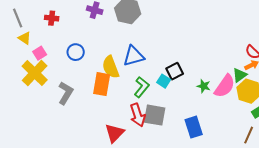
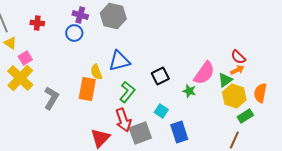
blue circle: (76, 52) -> (74, 33), moved
yellow semicircle: (111, 67) -> (96, 72), size x0.7
cyan square: (164, 81) -> (161, 111), moved
pink semicircle: (225, 86) -> (204, 73), moved
gray square: (155, 115) -> (140, 133), moved, turned -30

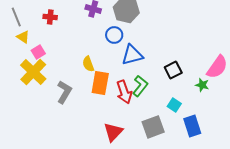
blue circle: (74, 33) -> (114, 35), moved
yellow semicircle: (96, 72) -> (88, 64), moved
red arrow: (123, 120) -> (124, 92), moved

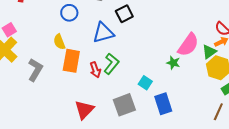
blue circle: (114, 35) -> (69, 13), moved
black square: (173, 70) -> (124, 14), moved
red arrow: (124, 92) -> (95, 70), size x0.7

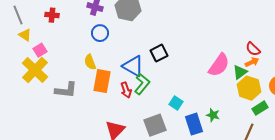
black square: (124, 14) -> (159, 53), moved
blue triangle: (103, 33) -> (133, 66), moved, turned 45
green star: (173, 63) -> (213, 115), moved
gray L-shape: (35, 70) -> (66, 90), turned 65

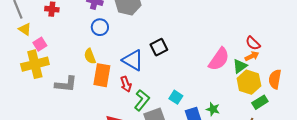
yellow cross: (35, 70) -> (35, 64), turned 32
green L-shape: (142, 84) -> (142, 100), moved

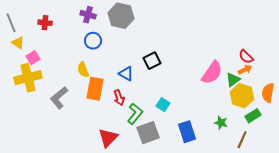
blue triangle: (133, 60) -> (126, 74), size x0.7
gray L-shape: (66, 84) -> (59, 98), turned 135
cyan square: (176, 97) -> (163, 105), moved
green star: (213, 109) -> (221, 123), moved

